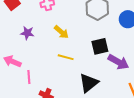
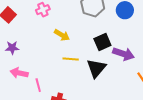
purple star: (27, 33) -> (12, 48), moved
black triangle: (89, 83) -> (96, 68), moved

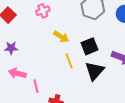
black square: (102, 42) -> (90, 46), moved
yellow line: (71, 59) -> (69, 61), turned 63

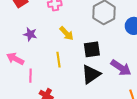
purple star: (11, 48) -> (30, 34), moved
yellow line: (69, 61) -> (58, 60), moved

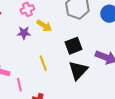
yellow arrow: (66, 33) -> (44, 26), moved
purple star: (30, 34) -> (24, 33), moved

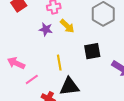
black triangle: (78, 70) -> (69, 86), moved, turned 30
pink line: (19, 85) -> (32, 79), turned 56

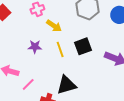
purple star: (46, 29) -> (35, 47), moved
yellow line: (59, 63) -> (60, 49), moved

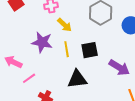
purple star: (35, 47) -> (42, 42), size x1.5
black triangle: (66, 85) -> (77, 79), moved

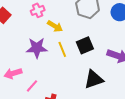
pink arrow: (13, 62) -> (13, 73), turned -30
black triangle: (77, 79) -> (94, 79), moved

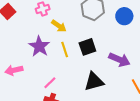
purple star: (37, 48) -> (39, 46), turned 30
pink line: (32, 86) -> (50, 83), moved

